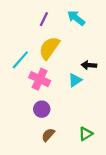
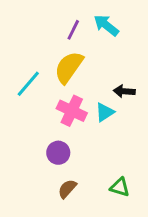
purple line: (44, 19) -> (73, 30), moved
pink cross: (40, 79) -> (72, 111), moved
green triangle: (86, 134) -> (120, 187), turned 48

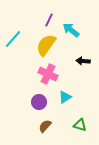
cyan arrow: (106, 25) -> (71, 30), moved
cyan line: (28, 84) -> (13, 39), moved
cyan triangle: (105, 112) -> (65, 97), moved

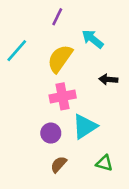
purple line: (49, 20) -> (57, 17), moved
pink cross: (48, 74) -> (63, 96), turned -36
cyan triangle: (65, 97) -> (85, 127), size x1.5

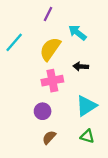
black arrow: (108, 79) -> (81, 66), moved
cyan triangle: (85, 127) -> (86, 106), moved

